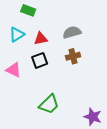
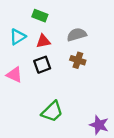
green rectangle: (28, 10) -> (40, 16), moved
brown cross: (73, 56) -> (78, 60), turned 32

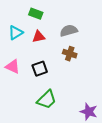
black square: (42, 65) -> (40, 69), moved

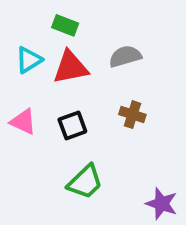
red triangle: (39, 37) -> (71, 67), size x1.5
brown cross: (70, 54) -> (132, 115), moved

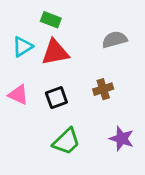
gray semicircle: (125, 56) -> (114, 40), moved
brown cross: (132, 115) -> (103, 89), turned -36
purple star: (162, 204) -> (122, 139), moved

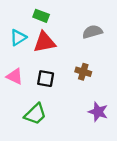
brown cross: (103, 89) -> (83, 72), turned 35
black square: (56, 98) -> (46, 79), turned 30
green trapezoid: (66, 141) -> (35, 114), moved

